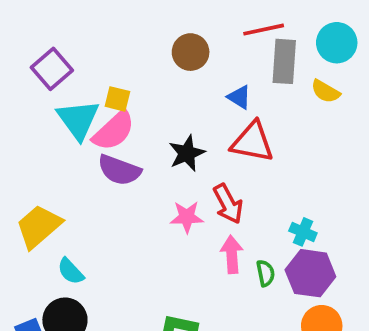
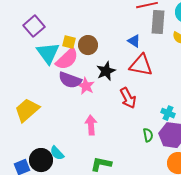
brown circle: (191, 52) -> (88, 45), moved
pink star: (187, 217) -> (86, 86), moved, turned 30
pink arrow: (232, 254) -> (91, 125), moved
cyan semicircle: (71, 271) -> (57, 153), moved

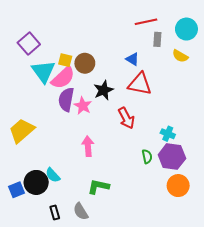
gray rectangle: (158, 22) -> (157, 39), size x0.6
purple semicircle: (70, 80) -> (66, 100), turned 80

